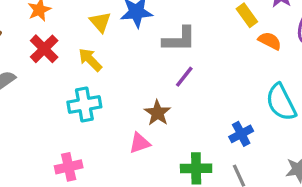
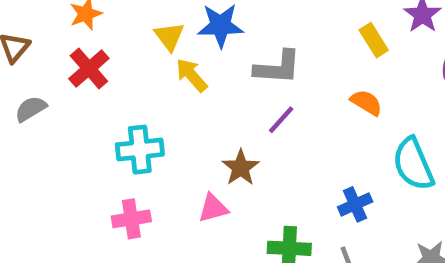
orange semicircle: (270, 41) -> (366, 103), moved
yellow arrow: (90, 60) -> (192, 75), moved
pink cross: (69, 167) -> (131, 219), moved

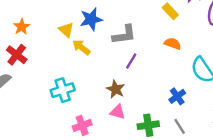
red cross: (89, 69) -> (17, 55), moved
pink triangle: (213, 208) -> (118, 112), moved, turned 42
pink cross: (131, 219) -> (82, 125), moved

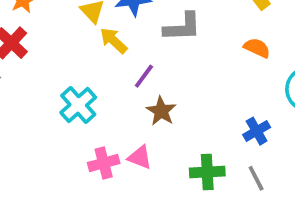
purple line: (131, 61) -> (144, 76), moved
cyan cross: (63, 90) -> (78, 105), turned -30
pink triangle: (118, 112) -> (140, 157), moved

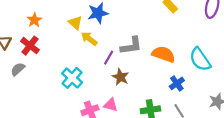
gray L-shape: (182, 27) -> (131, 46), moved
orange semicircle: (257, 48) -> (164, 54), moved, size x1.5

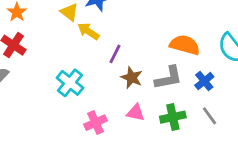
gray L-shape: (131, 46) -> (169, 78), moved
pink triangle: (111, 105) -> (135, 113), moved

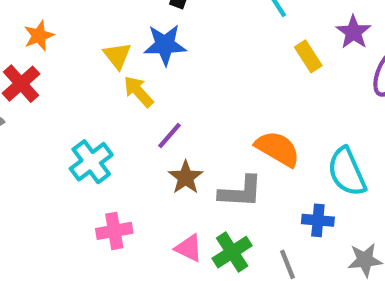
blue cross: (204, 81) -> (318, 220), moved, turned 30
pink triangle: (135, 113) -> (189, 248), moved
green cross: (173, 117) -> (232, 252), turned -35

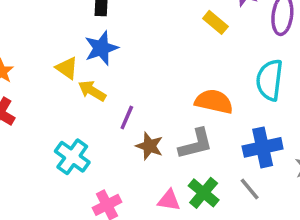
cyan semicircle: (347, 172) -> (270, 80), moved, turned 48
blue cross: (318, 220) -> (263, 147), size x1.5

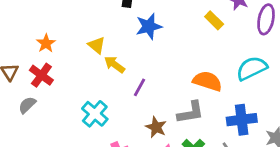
blue star: (101, 48) -> (149, 26), moved
cyan semicircle: (270, 80) -> (252, 68), turned 52
brown star: (149, 146) -> (156, 127), moved

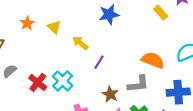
yellow triangle: (97, 45) -> (54, 27), moved
red cross: (41, 75) -> (38, 82), moved

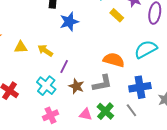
yellow triangle: (54, 27) -> (21, 47), moved, turned -40
cyan cross: (63, 81) -> (46, 86), moved
brown star: (110, 94) -> (76, 86), moved

